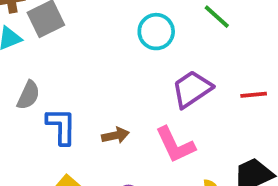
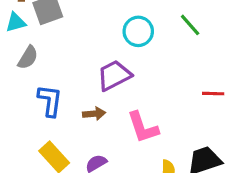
purple trapezoid: (192, 89) -> (114, 75), moved
gray semicircle: (28, 95) -> (28, 58), moved

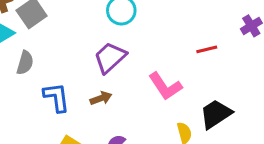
pink L-shape: (143, 127) -> (165, 86), moved

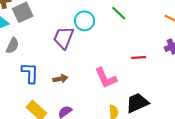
purple trapezoid: (110, 58) -> (64, 38), moved, turned -35

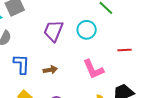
cyan circle: (85, 21) -> (87, 30), moved

